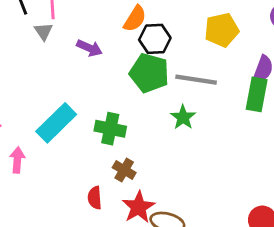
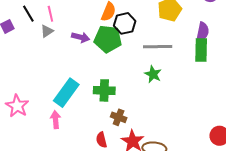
gray triangle: (43, 31) -> (47, 31), turned 40
green pentagon: (149, 73) -> (108, 39), moved
pink arrow: (17, 160) -> (56, 120), moved

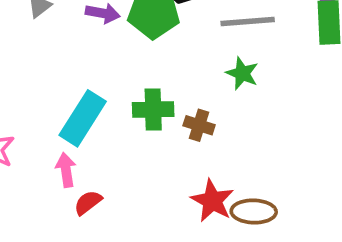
brown cross: (119, 117) -> (199, 125), moved
red semicircle: (101, 140) -> (88, 203), moved, turned 70

